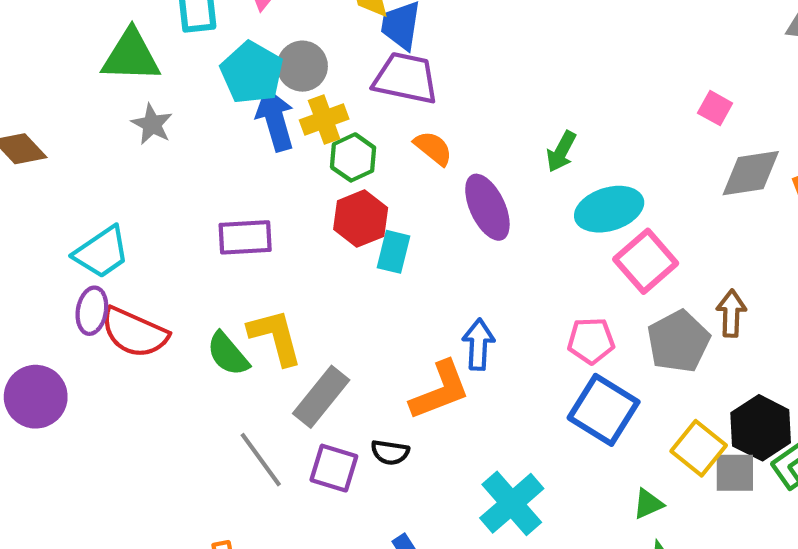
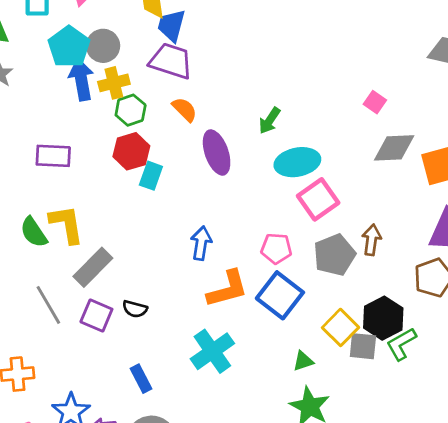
orange L-shape: (440, 390) -> (227, 289), moved

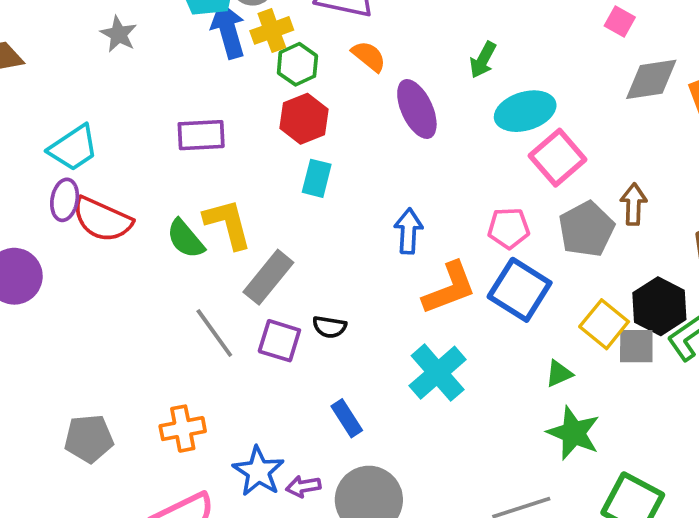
cyan rectangle: (151, 176) -> (317, 178), moved

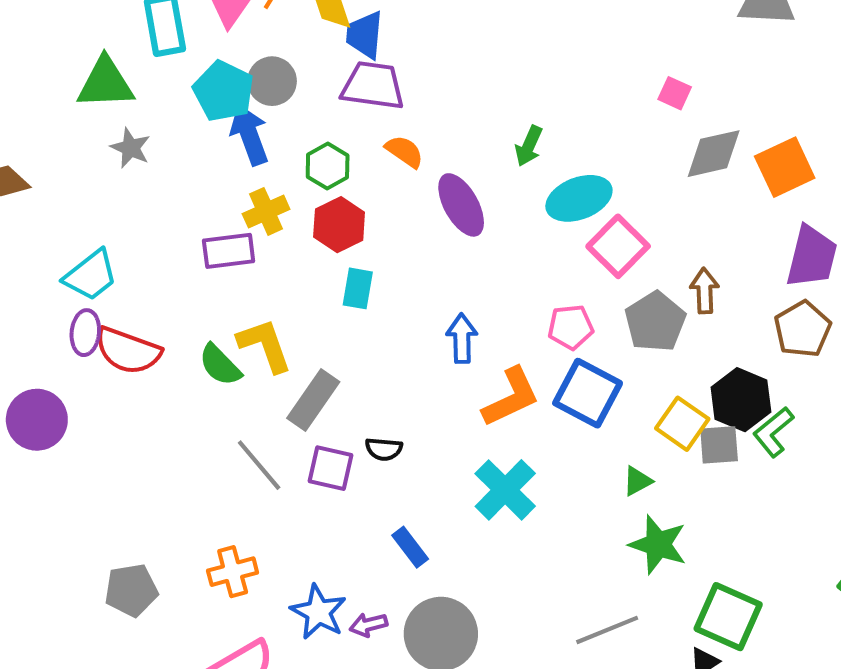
yellow cross: (272, 30) -> (266, 211), moved

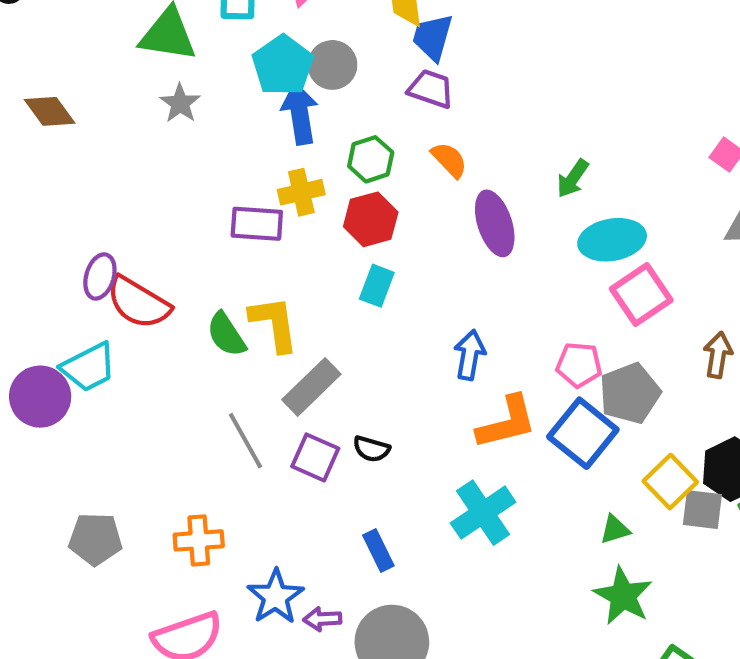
purple trapezoid: (373, 86) -> (431, 89), size x0.7
cyan trapezoid: (91, 275) -> (89, 367), moved
gray pentagon: (655, 322) -> (630, 393), moved
purple circle: (37, 420) -> (40, 397), moved

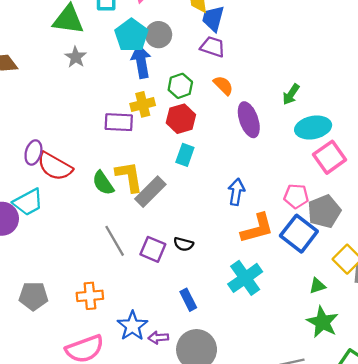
gray rectangle: (311, 387) -> (150, 192), moved

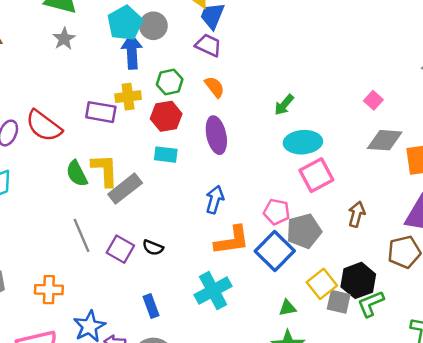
purple ellipse: (249, 120) -> (216, 135), moved
cyan rectangle: (185, 155) -> (166, 155), turned 70
red semicircle: (55, 166) -> (44, 126), moved

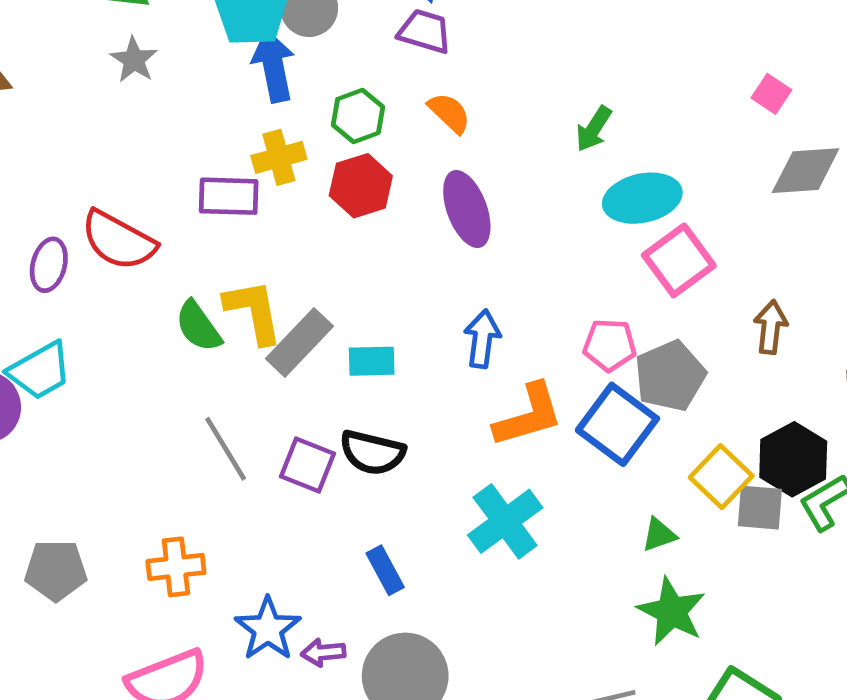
cyan rectangle: (166, 155) -> (372, 361), moved
black semicircle: (153, 248) -> (372, 453), size x1.5

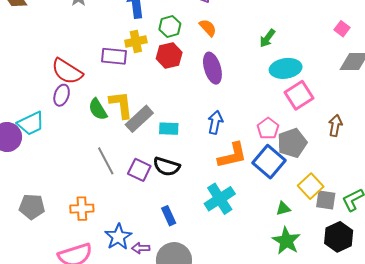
purple ellipse: (49, 265) -> (62, 95), moved
pink pentagon: (610, 345) -> (268, 128), turned 30
black hexagon: (793, 459) -> (339, 237), moved

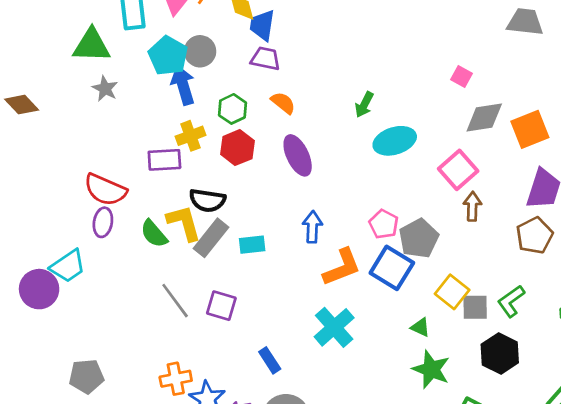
pink square: (299, 95) -> (458, 170), moved
black semicircle: (167, 167) -> (207, 200), moved
orange cross: (82, 209) -> (176, 379), moved
green triangle: (283, 209) -> (420, 327), turned 49

